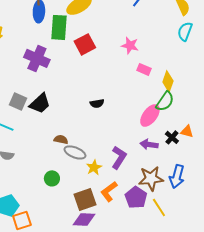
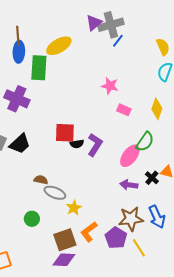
red square: (85, 44) -> (65, 133), moved, turned 30
yellow diamond: (168, 81) -> (157, 109), moved
purple L-shape: (119, 157) -> (95, 145), moved
blue arrow: (177, 176) -> (157, 217), turned -40

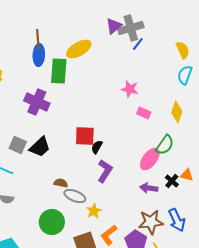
black semicircle: (77, 144) -> (97, 147), turned 128
purple L-shape: (95, 145) -> (105, 171), moved
green circle: (32, 219) -> (52, 222), size x1.6

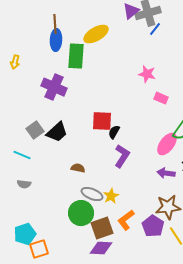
gray square: (18, 145) -> (35, 130), turned 30
gray ellipse: (75, 196) -> (92, 194), moved
green circle: (52, 222) -> (81, 213), moved

